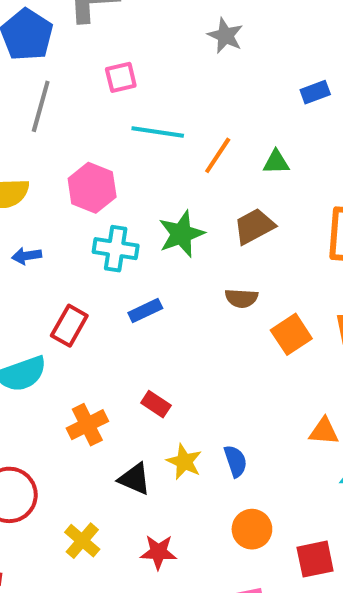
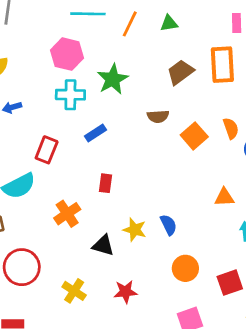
pink hexagon: (92, 188) -> (67, 54), moved
brown trapezoid: (254, 226) -> (180, 72), moved
red rectangle: (156, 404) -> (106, 183), moved, turned 72

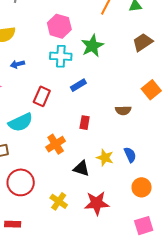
brown semicircle: (158, 116) -> (123, 110), moved
red star: (125, 292) -> (97, 203), size x1.4

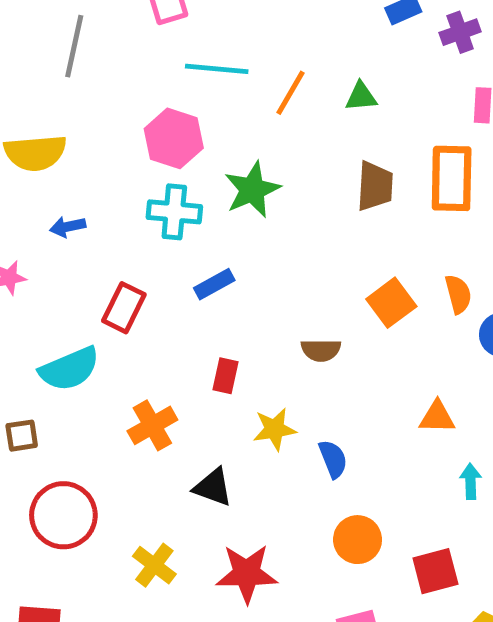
brown trapezoid: (143, 42) -> (375, 186), turned 125
yellow star: (105, 158) -> (275, 429), moved, turned -30

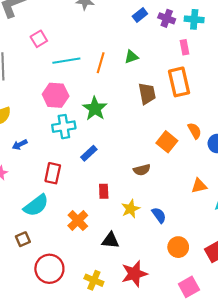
purple cross: (460, 32) -> (167, 18), turned -35

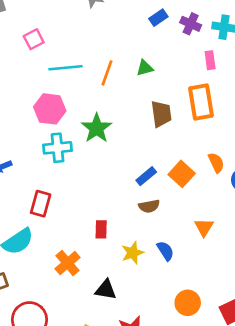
blue rectangle: (89, 153) -> (146, 176), moved
orange triangle: (199, 186) -> (204, 227), moved, turned -49
blue semicircle: (159, 215) -> (165, 251), moved

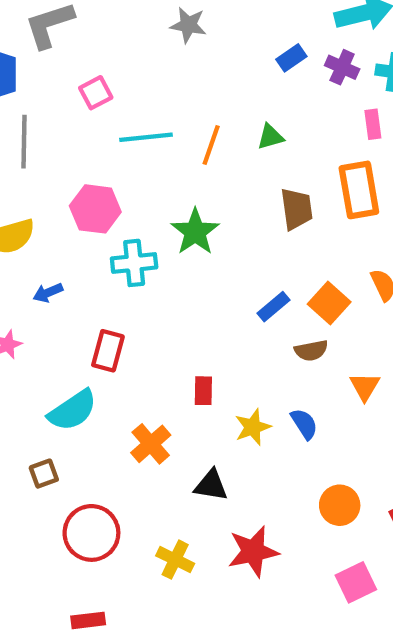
pink hexagon: (50, 109) -> (95, 209), moved
brown semicircle: (149, 206) -> (311, 350), moved

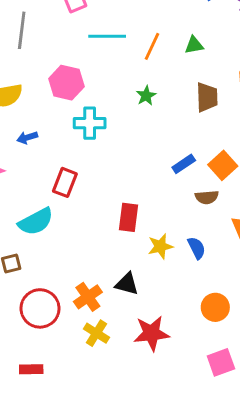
green star: (195, 232) -> (146, 96), moved, size x0.6
red rectangle: (203, 391) -> (129, 217), size x1.4
orange cross: (151, 444) -> (88, 297), moved

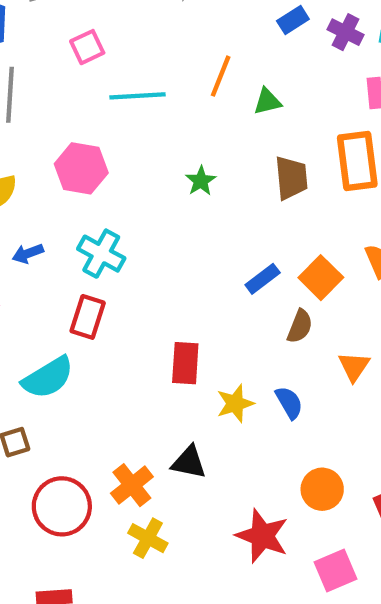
orange line: (152, 46) -> (221, 76), moved
cyan cross: (90, 123) -> (101, 254), moved, turned 32
brown semicircle: (207, 197) -> (300, 326), turned -60
red star: (151, 333) -> (262, 536), moved, turned 30

